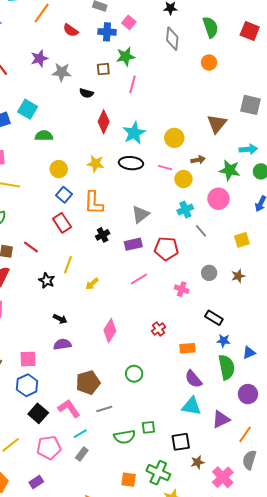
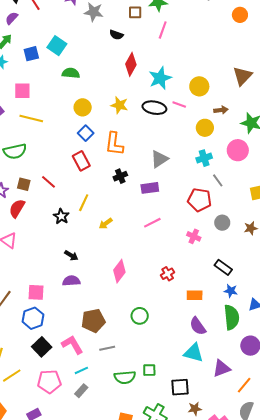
pink line: (165, 168) -> (179, 104), moved
red pentagon: (166, 249) -> (200, 200), moved

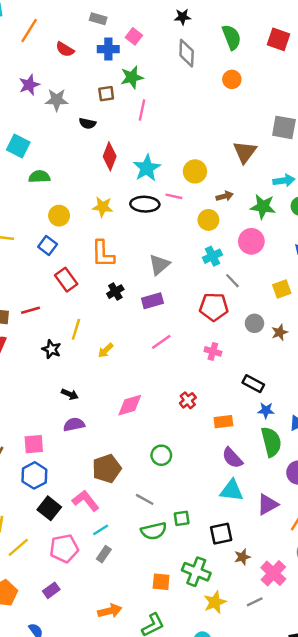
blue square: (86, 133) -> (48, 245), moved
red line: (48, 182) -> (31, 310), turned -49
gray circle: (222, 223) -> (254, 323), moved
pink diamond: (119, 271) -> (130, 405), turned 45
gray line: (107, 348) -> (145, 499), moved, turned 49

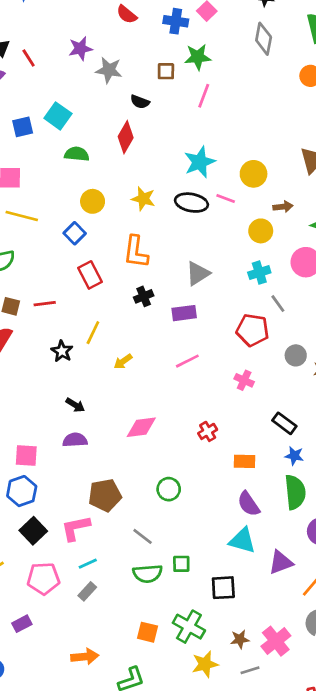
red diamond: (110, 156) -> (126, 137), moved
pink L-shape: (86, 501) -> (76, 528), turned -72
brown star: (242, 557) -> (240, 639), moved

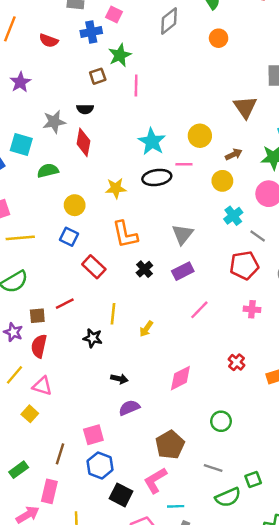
gray diamond: (264, 39) -> (169, 21), turned 60
gray star: (109, 70) -> (54, 122), moved
cyan line: (88, 564) -> (176, 506), turned 42

